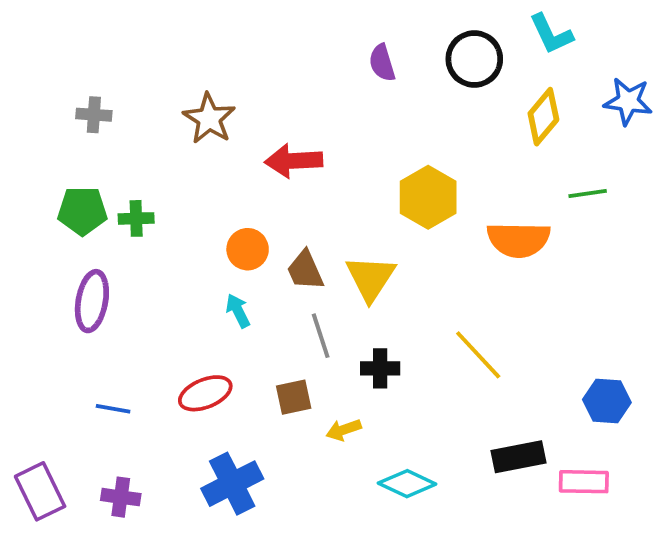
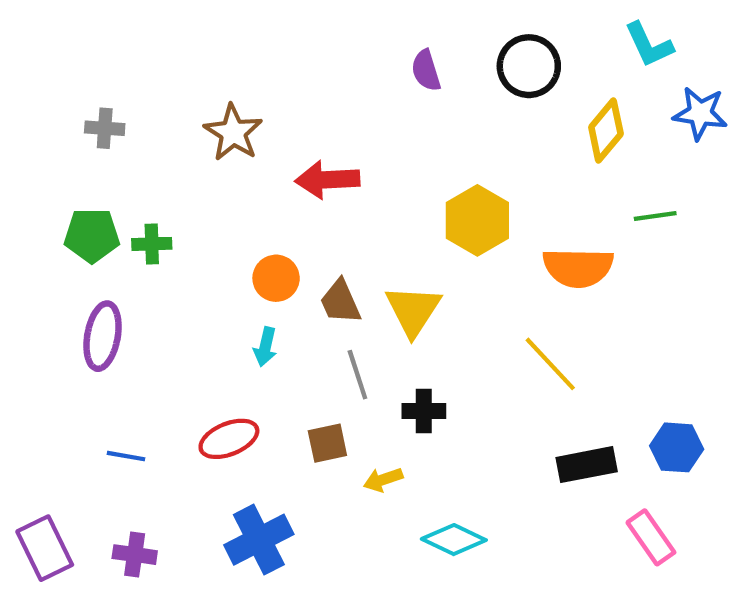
cyan L-shape: (551, 34) -> (649, 45), moved
cyan arrow: (238, 311) -> (265, 347), turned -140
yellow line: (478, 355) -> (550, 364), moved
black rectangle: (518, 457) -> (587, 465), moved
pink rectangle: (584, 482) -> (651, 537), turned 54

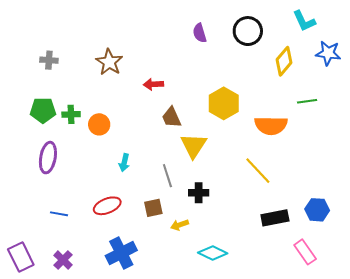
red arrow: (327, 180) -> (153, 84), size x0.7
orange circle: (276, 278) -> (99, 124), moved
brown trapezoid: (340, 302) -> (171, 117), moved
purple cross: (135, 555) -> (63, 260), turned 36

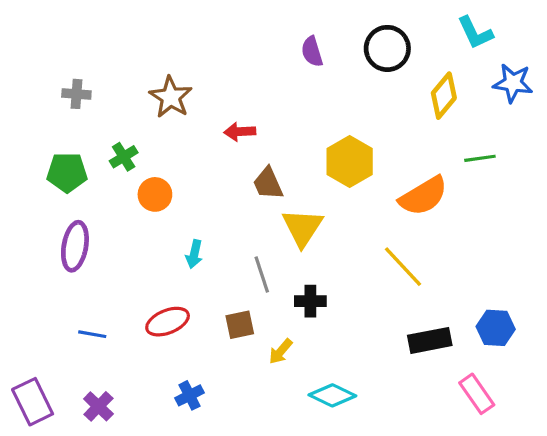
green cross: (71, 114) -> (124, 157), moved, turned -30
orange semicircle: (271, 125) -> (423, 196), turned -32
yellow arrow: (180, 225) -> (281, 351), turned -30
blue cross: (121, 253) -> (190, 395), size x0.6

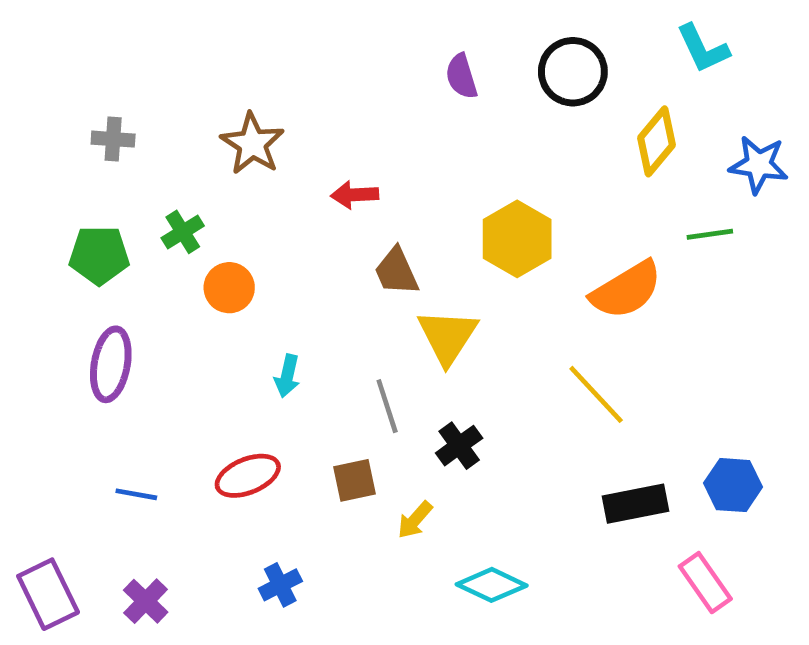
blue star: (513, 83) -> (759, 165), moved
black cross: (310, 301) -> (459, 446), turned -36

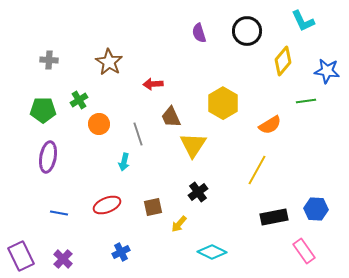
orange semicircle: (626, 290) -> (270, 125), size x0.7
yellow line: (596, 394) -> (257, 170), turned 72
gray line: (387, 406) -> (138, 134), moved

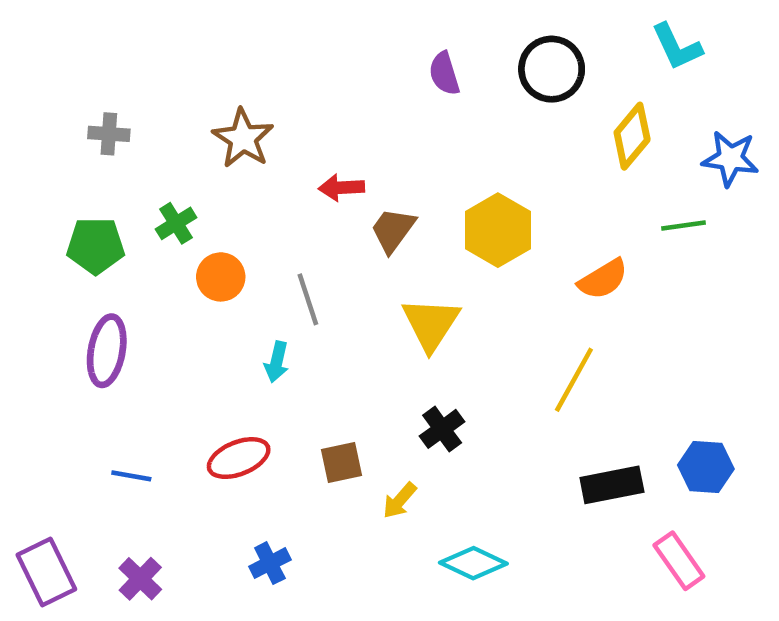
brown trapezoid: (171, 117) -> (393, 230), moved, turned 60

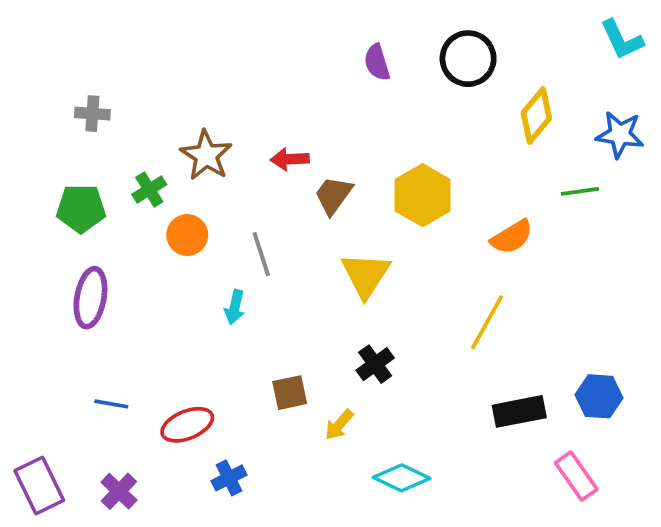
cyan L-shape: (677, 47) -> (622, 40), moved
brown star: (243, 138) -> (206, 155), moved
red ellipse: (239, 458) -> (187, 425), moved

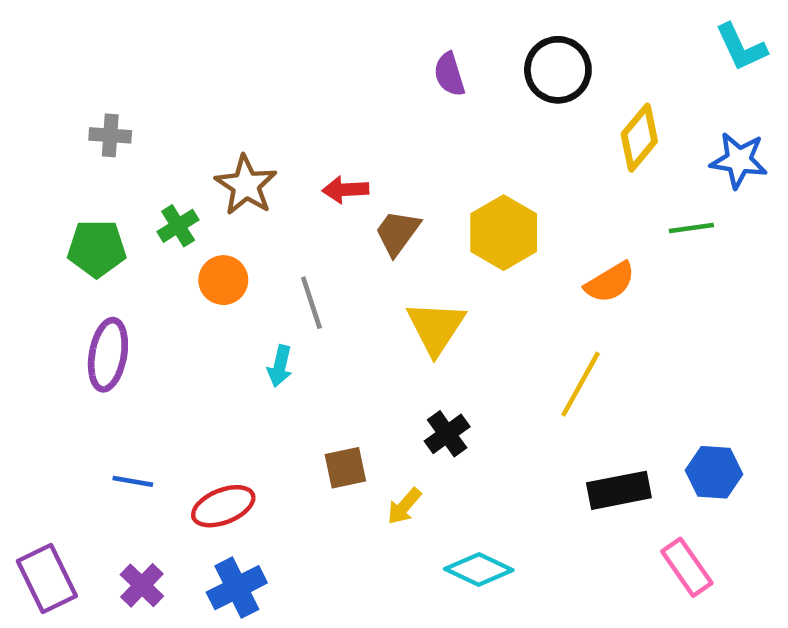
blue cross: (229, 478) -> (237, 588), moved, size x1.4

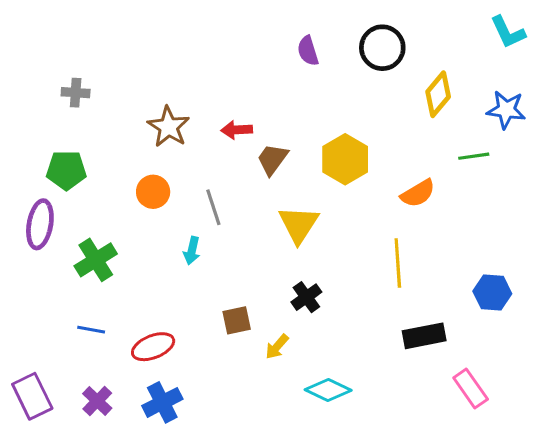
green cross: (178, 226) -> (96, 260), moved, size x1.5
purple ellipse: (108, 355) -> (40, 224), moved
yellow line: (581, 384) -> (398, 263), turned -33
blue hexagon: (714, 472) -> (492, 292), moved

